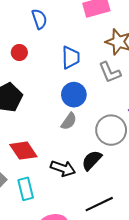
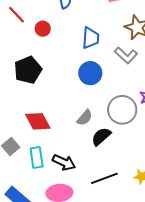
gray L-shape: (110, 72) -> (126, 55), turned -30
gray semicircle: (69, 121) -> (85, 118), moved
black arrow: (63, 168) -> (64, 162), moved

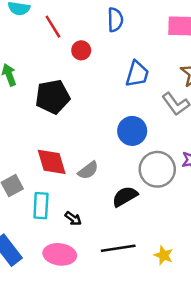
blue circle: (90, 73) -> (132, 131), moved
gray semicircle: (85, 118) -> (88, 170), moved
black arrow: (64, 162) -> (73, 219), size x0.6

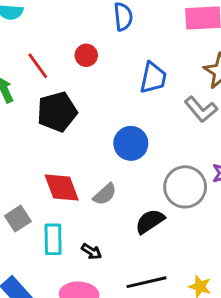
red line: (53, 27) -> (38, 66), moved
blue circle: (132, 131) -> (131, 143), moved

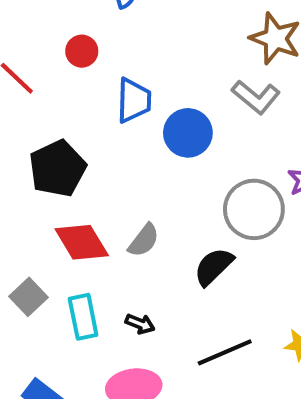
blue trapezoid: (153, 78) -> (134, 100), moved
black pentagon: (57, 112) -> (58, 168), moved
blue circle: (131, 143) -> (188, 133), moved

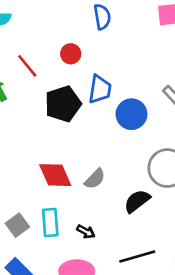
black pentagon: (58, 168) -> (63, 104), moved
gray square: (29, 297) -> (17, 225), moved

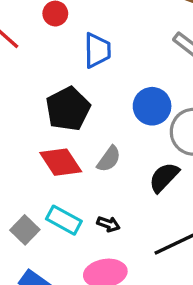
black pentagon: (63, 104) -> (68, 109), moved
blue circle: (131, 114) -> (152, 106), moved
cyan rectangle: (50, 222) -> (64, 220), turned -48

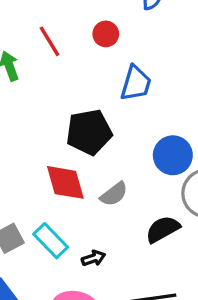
black arrow: (108, 224) -> (93, 258), turned -55

